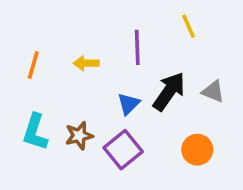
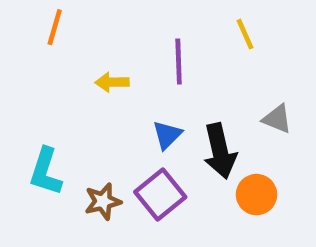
orange line: (33, 65) -> (55, 27), moved
black arrow: (169, 91) -> (220, 151), moved, turned 132
brown star: (79, 136) -> (103, 201), moved

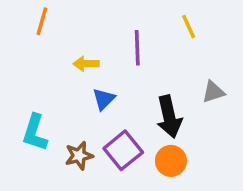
gray triangle: (277, 119) -> (213, 92), turned -40
blue triangle: (167, 135) -> (104, 99), moved
orange circle: (256, 195) -> (171, 161), moved

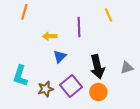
gray triangle: (213, 92) -> (127, 68), moved

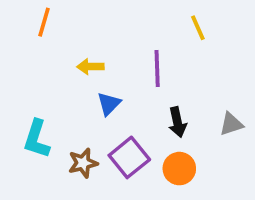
purple line: (79, 27) -> (157, 68), moved
black arrow: (97, 67) -> (177, 122), size x0.7

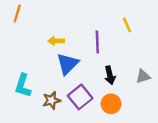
orange line: (44, 22) -> (17, 13), moved
yellow line: (198, 28) -> (127, 25), moved
blue triangle: (109, 104) -> (68, 64), size x1.5

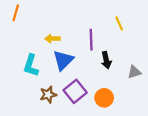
black arrow: (110, 75) -> (106, 60), moved
cyan L-shape: (23, 86) -> (31, 66), moved

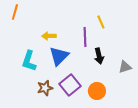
yellow line: (119, 24) -> (101, 22), moved

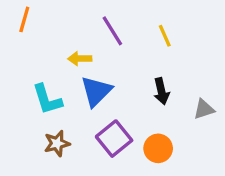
purple line: (85, 37) -> (112, 31), moved, turned -30
cyan L-shape: (29, 61) -> (47, 99), turned -35
brown star: (45, 88) -> (57, 143), moved

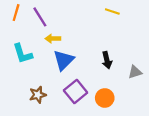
purple line: (112, 31) -> (40, 17), moved
yellow line: (165, 36) -> (112, 12), moved, turned -48
cyan L-shape: (47, 99) -> (23, 54), moved

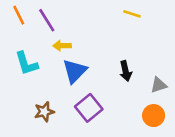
orange line: (16, 13) -> (19, 15), turned -42
orange circle: (105, 98) -> (154, 116), moved

